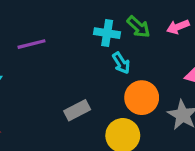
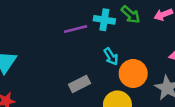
purple line: (31, 44) -> (76, 29), moved
cyan arrow: (121, 63) -> (111, 56), moved

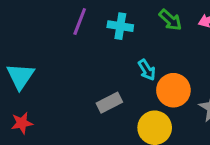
cyan cross: (104, 20) -> (120, 26), moved
purple line: (76, 29) -> (80, 21), moved, turned -55

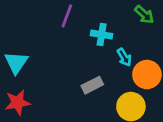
cyan cross: (120, 26) -> (102, 35), moved
red star: (22, 123) -> (18, 103), size x1.4

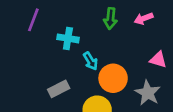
green arrow: (144, 15) -> (110, 19), turned 54

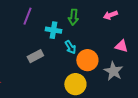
green arrow: (110, 19) -> (73, 17), moved
gray rectangle: (59, 89) -> (35, 56), moved

